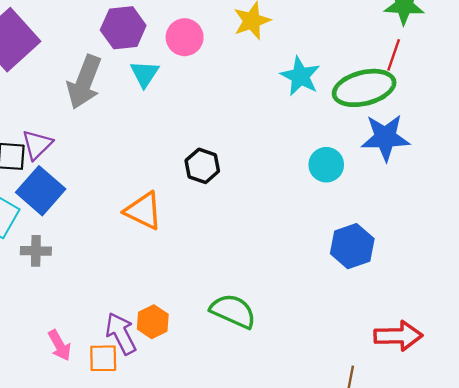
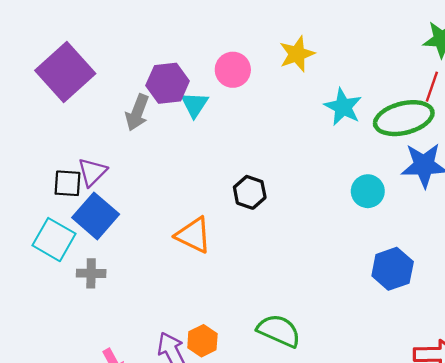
purple hexagon: (123, 28) -> (168, 83), moved
gray arrow: (84, 82) -> (137, 112), size x0.7

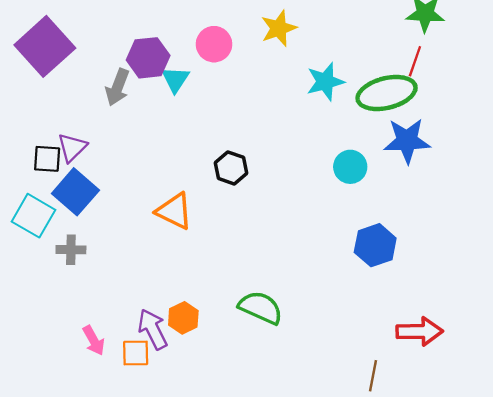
cyan star: (343, 107) -> (325, 82), turned 30

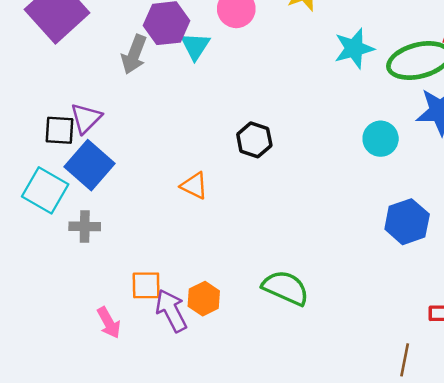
orange triangle: (174, 211) -> (194, 186), size x0.7
orange square: (136, 353) -> (146, 285), moved

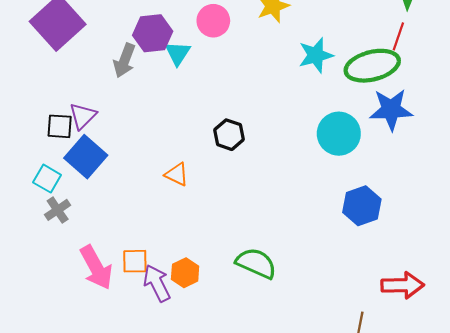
cyan circle: (381, 139) -> (339, 134), size x1.4
cyan square: (45, 190) -> (47, 179), size x0.7
gray cross: (85, 226) -> (58, 210), moved, turned -35
pink arrow: (109, 323) -> (96, 267), moved, size x1.6

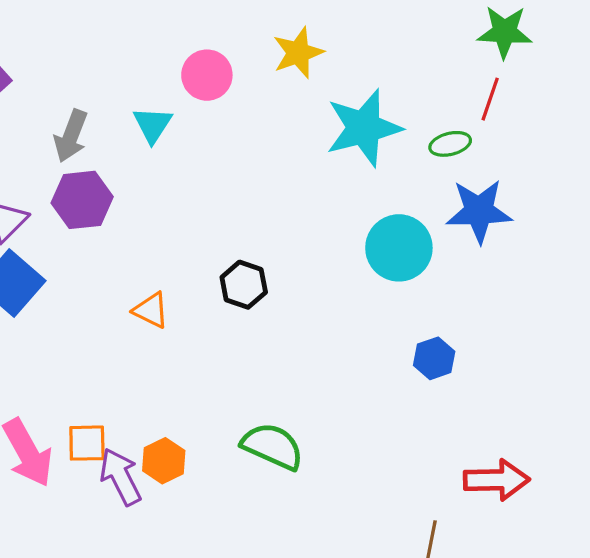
purple hexagon: (153, 33) -> (82, 200), moved
cyan star: (316, 55) -> (364, 128), size x1.4
green ellipse: (372, 66) -> (450, 144), size x0.5
black hexagon: (229, 135) -> (244, 285), moved
blue hexagon: (362, 206) -> (434, 358), size x0.7

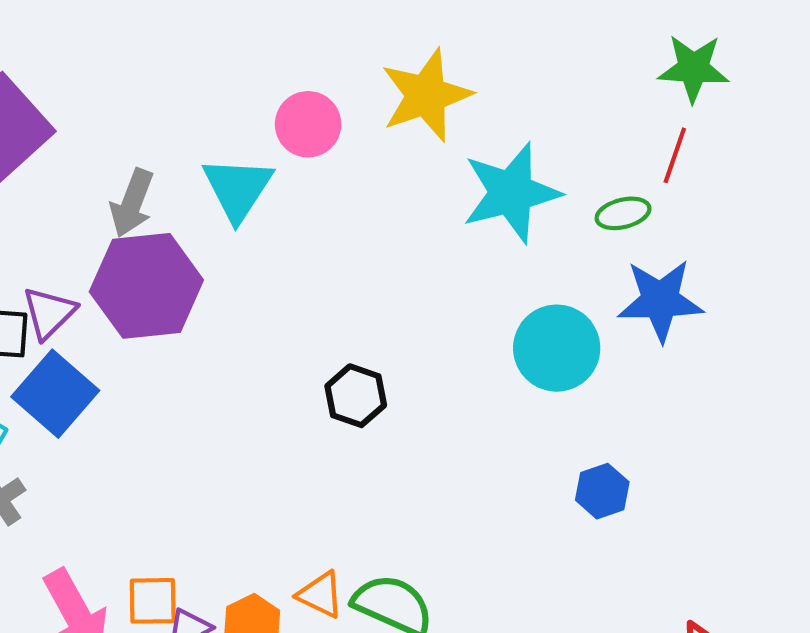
yellow star: (298, 53) -> (426, 95), size x1.4
cyan triangle: (153, 125) -> (238, 189), size x1.4
purple hexagon: (82, 200) -> (146, 286), size x1.4
orange triangle: (151, 310) -> (320, 595), moved

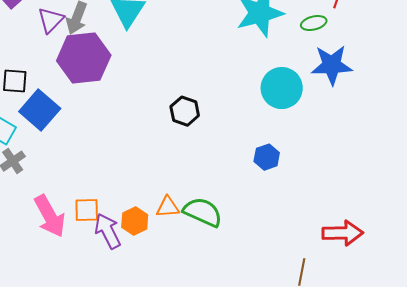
purple triangle: (49, 313) -> (51, 20), moved
blue hexagon: (602, 491) -> (267, 157), moved
orange triangle: (320, 595) -> (168, 207), turned -30

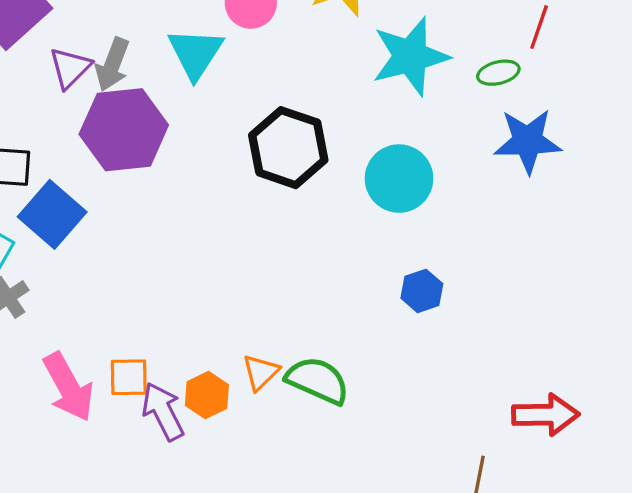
cyan circle: (282, 88) -> (399, 179), moved
black hexagon: (185, 111) -> (288, 148), moved, size x1.6
orange triangle: (168, 207) -> (261, 372), turned -40

